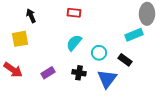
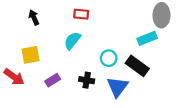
yellow square: (20, 39) -> (31, 55), moved
cyan semicircle: (74, 43) -> (72, 41), moved
black rectangle: (125, 60) -> (137, 66), size x1.5

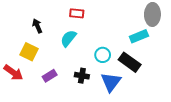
black arrow: (34, 17) -> (37, 26), moved
yellow square: (31, 55) -> (29, 52), turned 36

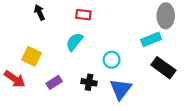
black arrow: (37, 26) -> (39, 12), moved
black rectangle: (130, 62) -> (163, 68), moved

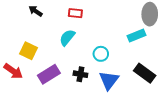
black arrow: (39, 12) -> (36, 11), turned -32
black rectangle: (163, 68) -> (145, 73), moved
purple rectangle: (54, 82) -> (49, 74), size x1.5

